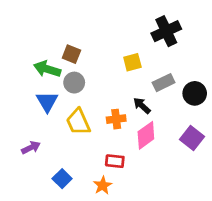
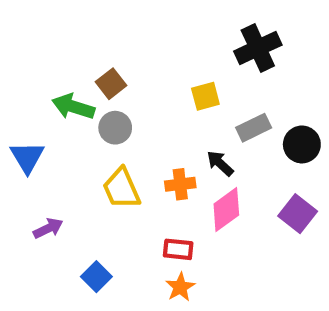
brown square: (71, 54) -> (111, 84), turned 30
blue triangle: (47, 102) -> (27, 157), moved
orange star: (103, 185) -> (180, 287), moved

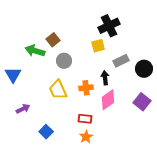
black cross: (258, 48) -> (109, 26), moved
gray circle: (115, 128) -> (64, 61), moved
black arrow: (220, 163) -> (105, 78), turned 40

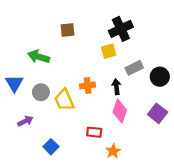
brown square: (53, 40) -> (68, 30), moved, turned 32
gray circle: (64, 61) -> (41, 92), moved
orange cross: (86, 88) -> (88, 86), moved
pink diamond: (108, 100) -> (120, 111), turned -35
orange star: (86, 137) -> (113, 151), moved

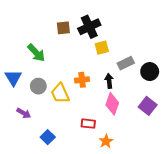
black cross: (121, 29) -> (89, 27), moved
green arrow: (39, 57) -> (36, 53), turned -150
purple arrow: (25, 121) -> (24, 113), turned 56

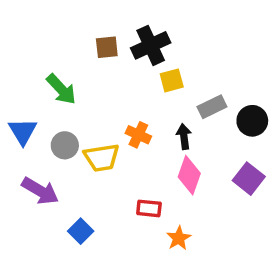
orange cross: (82, 80) -> (138, 135), turned 32
yellow trapezoid: (60, 93) -> (102, 158), turned -75
purple arrow: (24, 113) -> (40, 191), size x1.5

